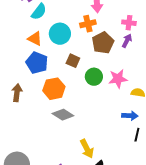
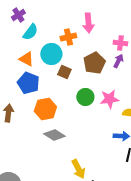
orange cross: (88, 24) -> (68, 37), moved
brown square: (73, 61) -> (64, 72), moved

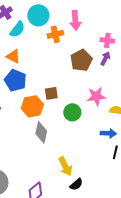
cyan circle: (51, 54) -> (38, 15), moved
brown square: (64, 72) -> (51, 93), moved, turned -32
green circle: (85, 97) -> (72, 112), moved
gray diamond: (54, 135) -> (41, 132), turned 70

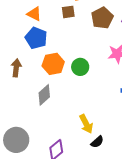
brown square: (51, 93) -> (68, 12), moved
green circle: (72, 112) -> (80, 67), moved
gray diamond: (41, 132) -> (44, 95), moved, turned 35

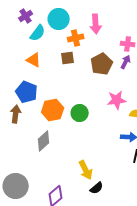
blue pentagon: (36, 38) -> (27, 92), moved

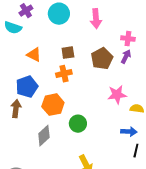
cyan semicircle: (38, 33) -> (13, 28), moved, turned 72
orange cross: (76, 38) -> (64, 74), moved
blue pentagon: (27, 92) -> (27, 87), turned 30
green circle: (80, 113) -> (78, 124), moved

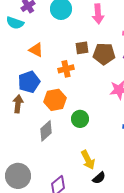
brown square: (68, 53) -> (82, 48), moved
brown pentagon: (102, 59) -> (104, 54), turned 30

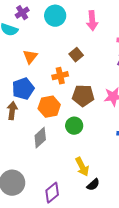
brown square: (82, 48) -> (76, 55), turned -32
orange triangle: (36, 50) -> (30, 57), turned 42
brown pentagon: (104, 54) -> (83, 96), moved

